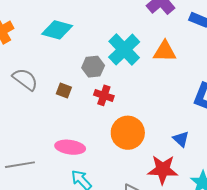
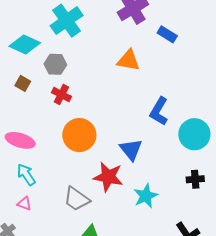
cyan diamond: (57, 30) -> (25, 44), moved
cyan cross: (124, 50) -> (67, 21), moved
blue triangle: (181, 139) -> (131, 149), size x1.4

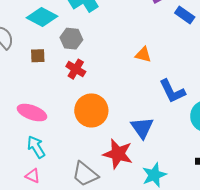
orange triangle: (128, 60) -> (143, 55), moved, size x0.7
brown square: (23, 83) -> (38, 56), turned -35
blue L-shape: (159, 111) -> (172, 91), turned -60

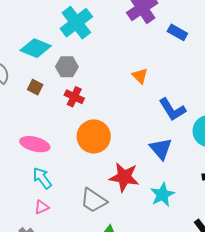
orange triangle: (143, 55) -> (140, 76), turned 36
brown square: (38, 56) -> (35, 87), turned 35
blue triangle: (142, 128) -> (161, 149), moved
pink triangle: (33, 176) -> (42, 207), turned -42

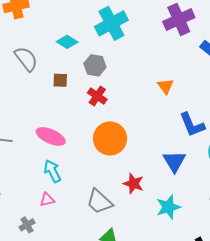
cyan diamond: (36, 48) -> (67, 42), size x0.7
brown square: (35, 87) -> (60, 80), turned -35
red star: (124, 177) -> (133, 184), size x0.7

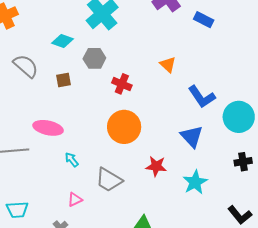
red cross: (97, 96) -> (122, 84), moved
pink ellipse: (51, 136) -> (48, 128), moved
cyan arrow: (52, 171) -> (72, 160), moved, size x0.7
gray trapezoid: (99, 202) -> (109, 180), moved

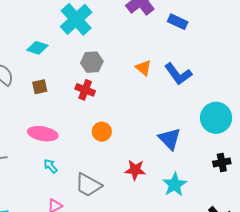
gray hexagon: (94, 58) -> (92, 62), moved
red cross: (122, 84) -> (85, 90), moved
blue L-shape: (202, 97) -> (178, 74), moved
orange circle: (124, 127) -> (102, 132), size x0.6
pink ellipse: (48, 128) -> (43, 134), moved

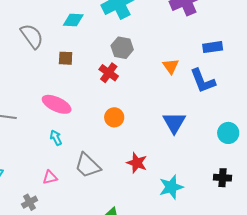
blue rectangle: (178, 22) -> (213, 47), moved, turned -48
cyan diamond: (37, 48) -> (73, 20), turned -30
cyan circle: (216, 118) -> (228, 133), size x0.7
blue triangle: (170, 139) -> (174, 123), moved

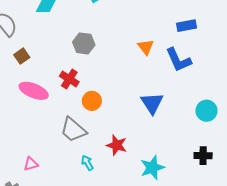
gray hexagon: (122, 48) -> (84, 43), moved
brown square: (66, 58) -> (22, 56), moved, turned -35
red cross: (109, 73) -> (69, 79), moved
cyan arrow: (56, 138) -> (87, 163), moved
gray trapezoid: (88, 166) -> (73, 130), moved

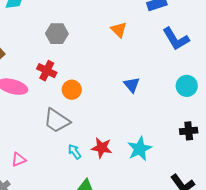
blue L-shape: (178, 60) -> (176, 39), moved
blue triangle: (152, 103) -> (132, 85), size x0.7
red star: (117, 145) -> (102, 148), moved

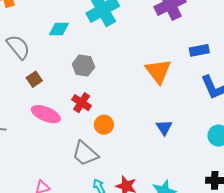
orange triangle: (119, 30) -> (158, 71), size x1.6
gray hexagon: (57, 34) -> (83, 66), moved

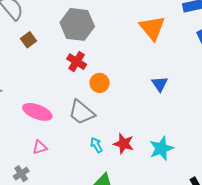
gray hexagon: (83, 66) -> (77, 24), size x1.5
pink ellipse: (46, 114) -> (37, 112), moved

